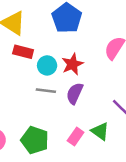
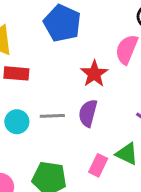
red star: (72, 64) -> (94, 74), moved
cyan circle: (47, 65) -> (17, 122), moved

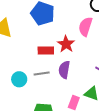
red rectangle: (16, 73) -> (46, 50), moved

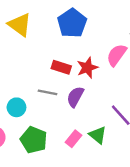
cyan circle: (19, 79) -> (16, 107), moved

